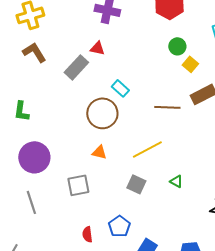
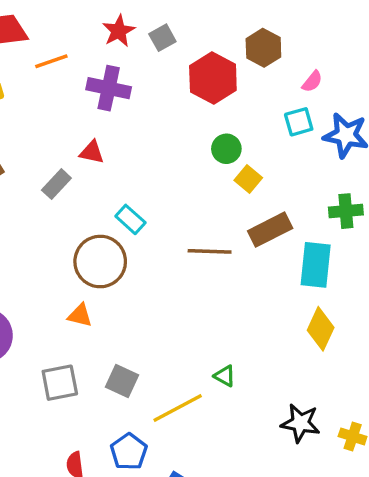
gray rectangle: (76, 67) -> (56, 184), size x0.7
yellow line: (147, 149) -> (178, 408), moved
orange triangle: (99, 152) -> (80, 315), moved
gray square: (136, 184) -> (122, 381), moved

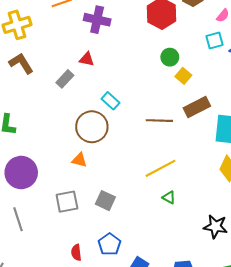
yellow line: (178, 408) -> (160, 168), moved

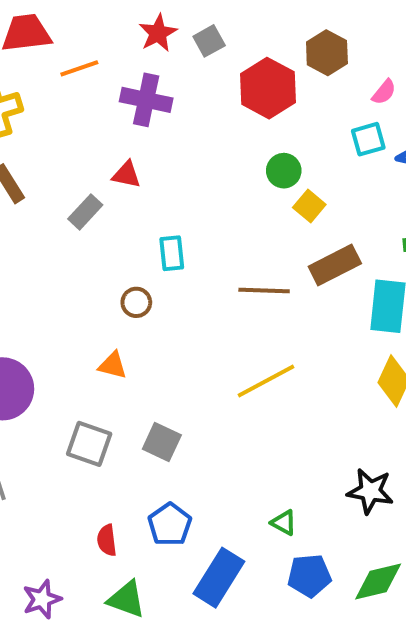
cyan rectangle: (111, 101) -> (172, 253), turned 42
brown circle: (92, 127) -> (136, 302), size x0.5
green triangle: (169, 197) -> (284, 523), moved
gray square: (67, 202) -> (89, 444), turned 30

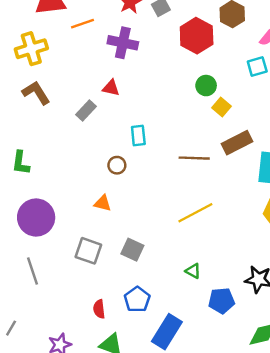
green triangle: (284, 523) -> (193, 271), moved
blue pentagon: (309, 576) -> (222, 301), moved

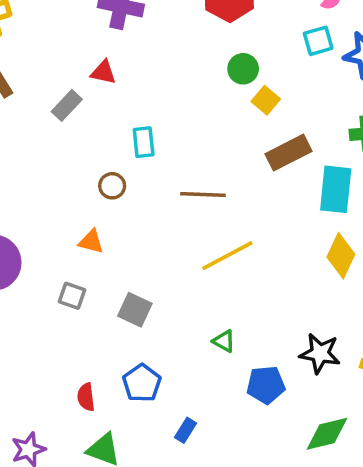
brown line: (194, 158) -> (203, 195), moved
gray square: (88, 251) -> (72, 296), moved, size x0.7
blue rectangle: (167, 332) -> (185, 430), size x0.5

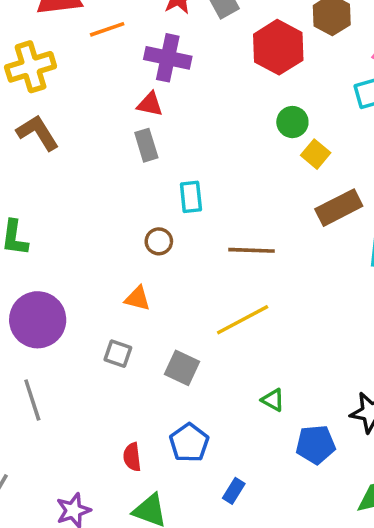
red triangle: (103, 72) -> (150, 104), moved
gray rectangle: (67, 105) -> (146, 145), moved, turned -60
yellow line: (227, 256) -> (243, 320), moved

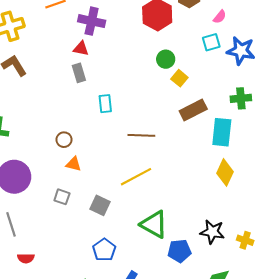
brown circle: (159, 241) -> (64, 140), moved
green triangle: (273, 400) -> (154, 224), size x2.0
red semicircle: (132, 457) -> (26, 258), moved, turned -84

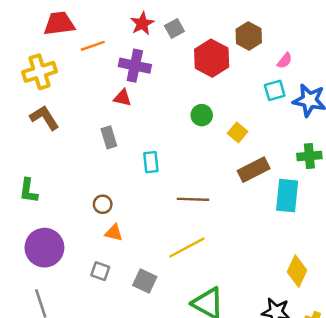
green circle: (166, 59) -> (202, 115), moved
gray rectangle: (79, 73) -> (109, 137), moved
yellow diamond: (225, 172) -> (297, 271), moved

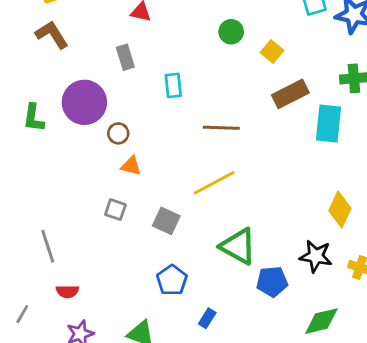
purple circle: (44, 248) -> (84, 102), moved

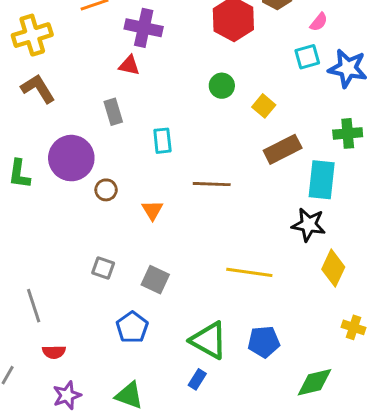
orange triangle: (131, 166) -> (152, 210), moved, turned 45
yellow line: (214, 183) -> (249, 272), moved, turned 36
green triangle: (238, 246) -> (209, 340), moved
black star: (316, 256) -> (309, 225), moved
blue pentagon: (172, 280) -> (132, 327), moved

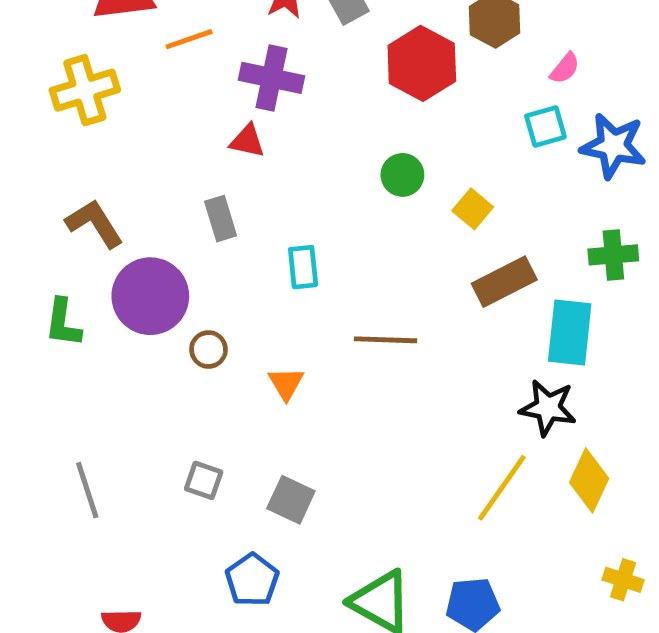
brown L-shape: (38, 89) -> (95, 223), moved
yellow line: (249, 272) -> (502, 488), moved, turned -63
gray line: (34, 306) -> (87, 490), moved

